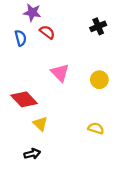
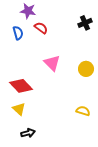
yellow triangle: (40, 124) -> (19, 109), moved

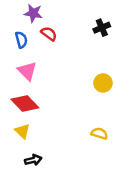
pink triangle: (52, 63) -> (27, 71), moved

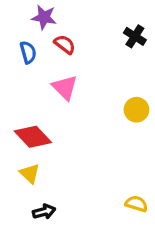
black cross: (102, 28) -> (135, 36), turned -35
pink triangle: (27, 71) -> (65, 87), moved
yellow semicircle: (99, 134) -> (136, 204), moved

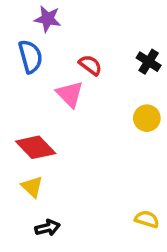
black cross: (135, 36) -> (149, 62), moved
red semicircle: (65, 44) -> (90, 65), moved
blue semicircle: (28, 52) -> (30, 56), size x1.4

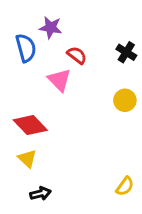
purple star: (48, 19) -> (51, 28), moved
yellow semicircle: (147, 219) -> (125, 186), turned 108

